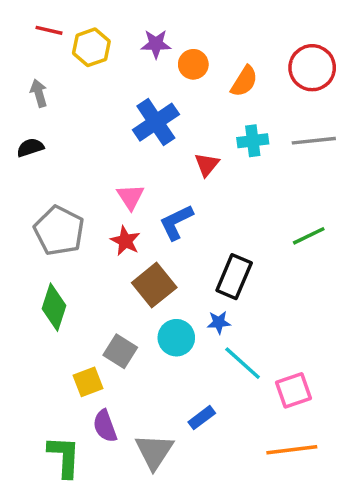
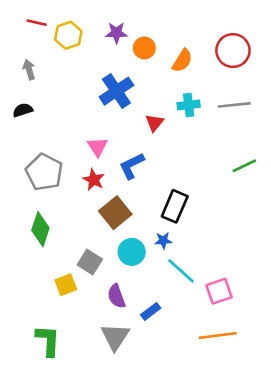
green line: (309, 236) -> (244, 166), moved
purple semicircle: (105, 426) -> (116, 296), moved

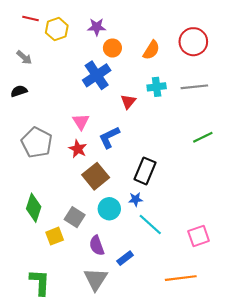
orange circle: (144, 48) -> (112, 48), moved
gray arrow: (29, 70) -> (24, 57), turned 147
green diamond: (40, 229) -> (34, 208), moved
pink square: (219, 291) -> (199, 236), moved

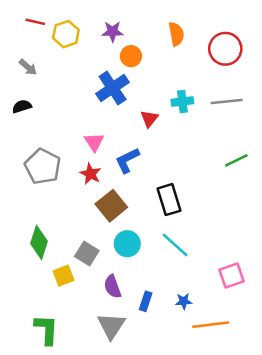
orange semicircle: (151, 50) -> (176, 34), moved, turned -42
black rectangle: (145, 171) -> (169, 200), turned -40
blue star: (136, 199) -> (184, 301), moved
cyan line: (150, 225) -> (175, 245), moved
blue rectangle: (125, 258) -> (146, 301), turned -35

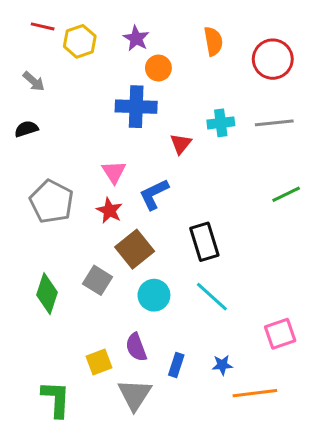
purple star: (113, 32) -> (136, 38), turned 30
blue cross: (113, 88) -> (136, 107), turned 36
gray square: (87, 254) -> (98, 280), moved
yellow square: (63, 276) -> (99, 362), moved

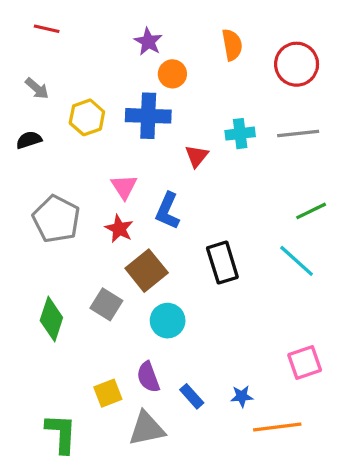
yellow hexagon: (80, 41) -> (87, 117), moved
blue L-shape: (154, 194) -> (168, 211), turned -40
cyan line: (212, 297) -> (297, 261), moved
blue rectangle: (176, 365) -> (192, 396), turned -60
gray triangle: (135, 395) -> (147, 429), turned 45

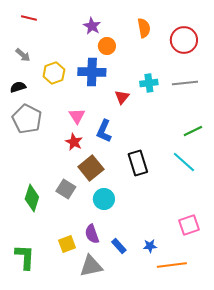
gray pentagon: (56, 219) -> (27, 119), moved
green L-shape: (61, 433) -> (25, 257), moved

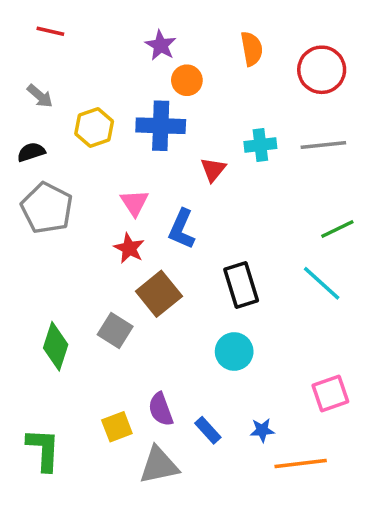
cyan circle: (104, 199) -> (234, 352), moved

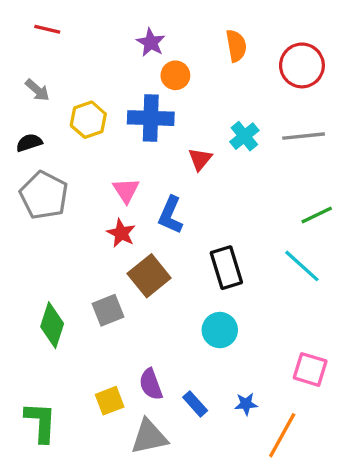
cyan cross: (260, 145) -> (244, 136), turned -32
gray square: (115, 330) -> (108, 310), turned 36
pink square: (330, 394) -> (310, 369), turned 36
orange line: (301, 464) -> (282, 435), turned -54

